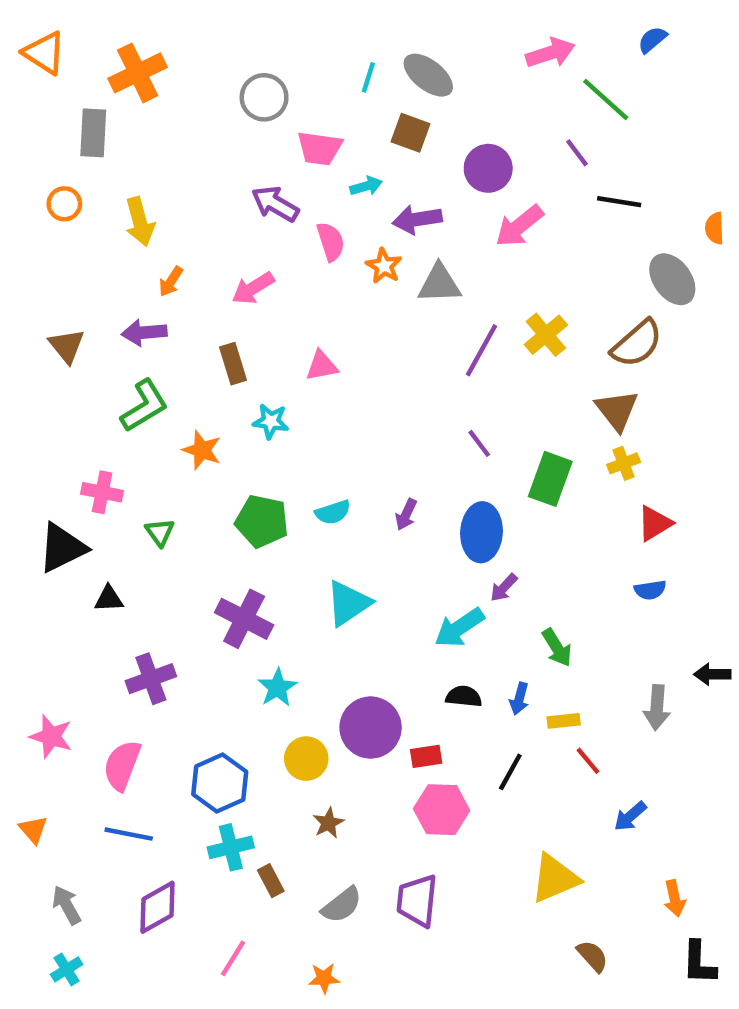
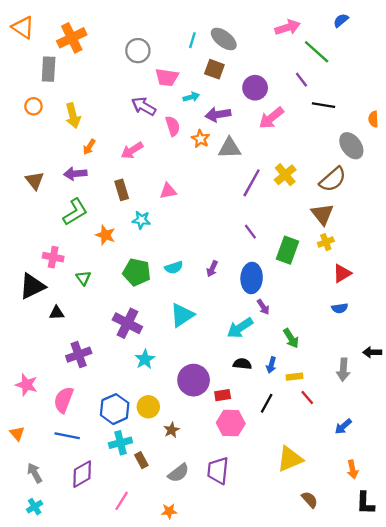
purple arrow: (504, 588) -> (263, 307), turned -77
yellow circle: (306, 759) -> (148, 407), moved
blue arrow: (630, 816) -> (343, 427), moved

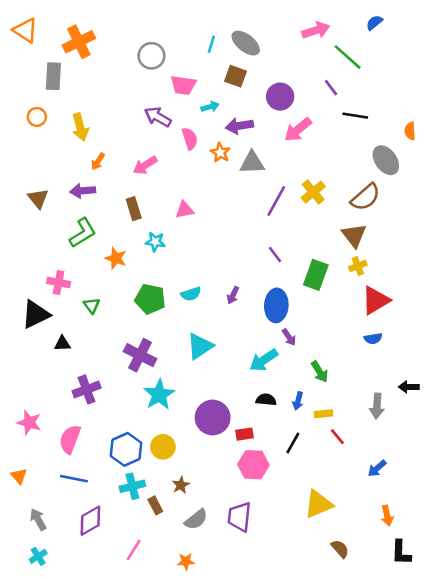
red triangle: (342, 273) -> (376, 300), size x1.4
cyan star: (145, 359) -> (159, 395), size x1.4
brown star: (172, 430) -> (181, 485), moved

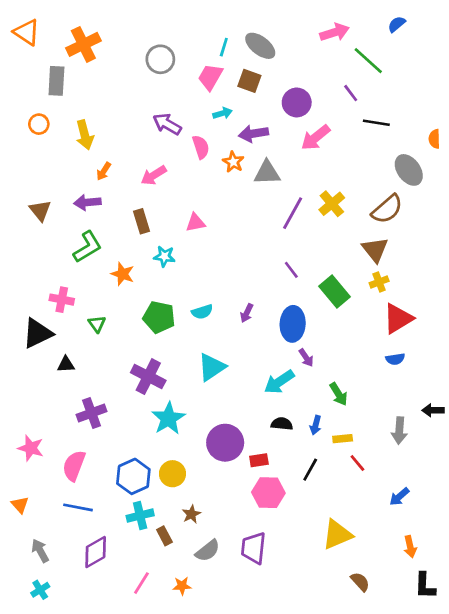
pink trapezoid: (183, 85) -> (210, 77), moved, turned 112
green rectangle: (316, 275) -> (334, 291), turned -60
orange star: (186, 561) -> (182, 586), moved

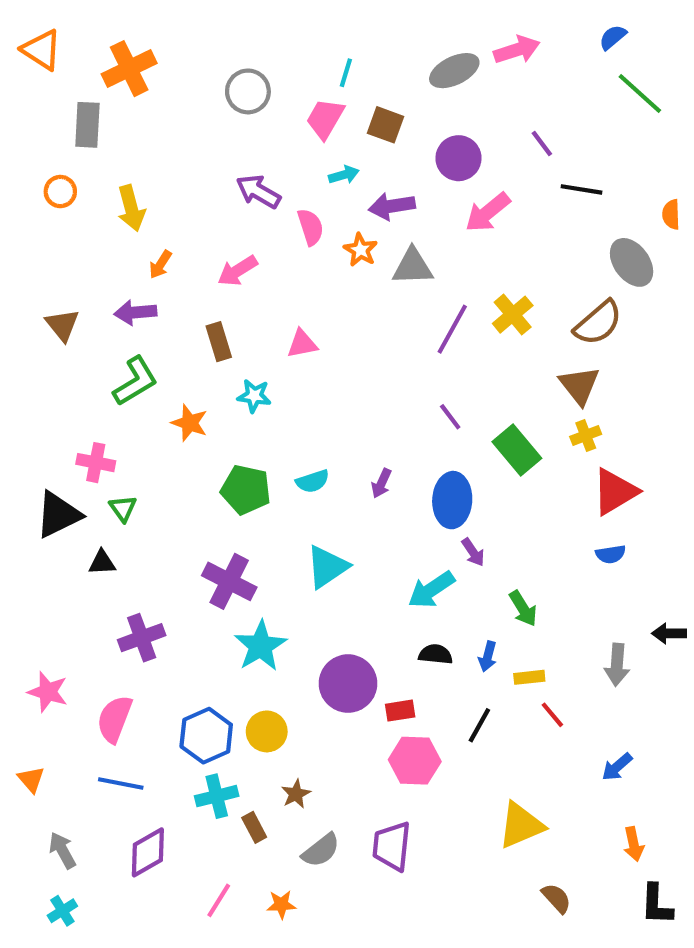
gray ellipse: (260, 46) -> (454, 71), moved, turned -64
green line: (368, 61) -> (640, 94), moved
green triangle: (97, 324) -> (123, 508), moved

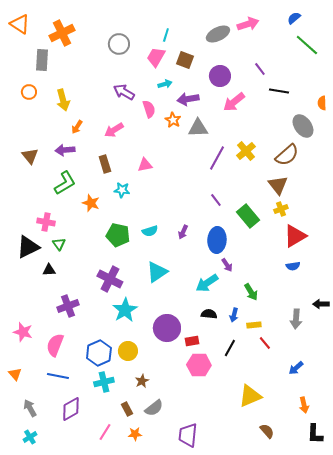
brown rectangle: (254, 827) -> (127, 409), moved
purple trapezoid: (392, 846) -> (188, 435), moved

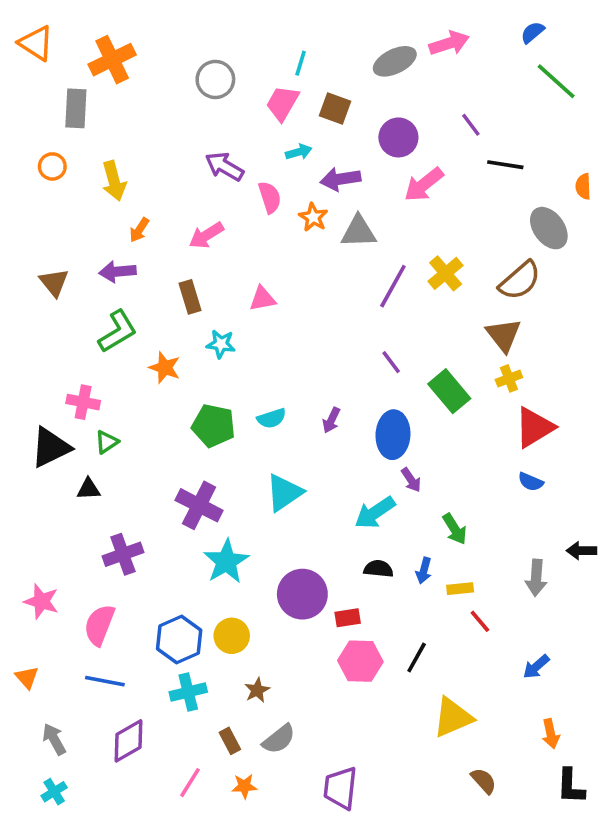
green triangle: (59, 244) -> (107, 442), turned 32
blue semicircle: (293, 266) -> (531, 482), turned 32
black line: (230, 348) -> (417, 658), moved

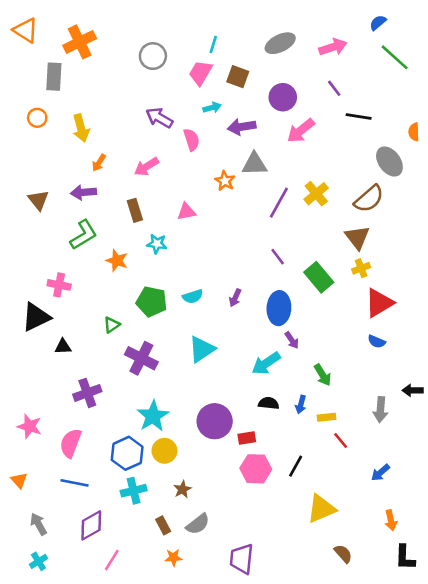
pink arrow: (449, 43) -> (333, 47), moved
orange star: (313, 217) -> (225, 181), moved
green triangle: (107, 442) -> (112, 325), moved
cyan star: (226, 562) -> (153, 416), moved
pink line: (190, 783) -> (112, 560), moved

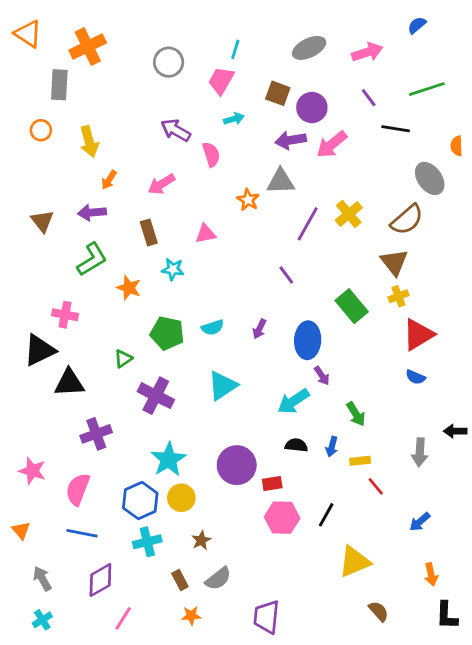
green line: (395, 57) -> (427, 89), moved, turned -60
brown square: (238, 77) -> (278, 93), moved
purple arrow: (242, 127) -> (291, 140), moved
purple line: (278, 257) -> (286, 275), moved
black triangle: (63, 347) -> (69, 383), size x1.6

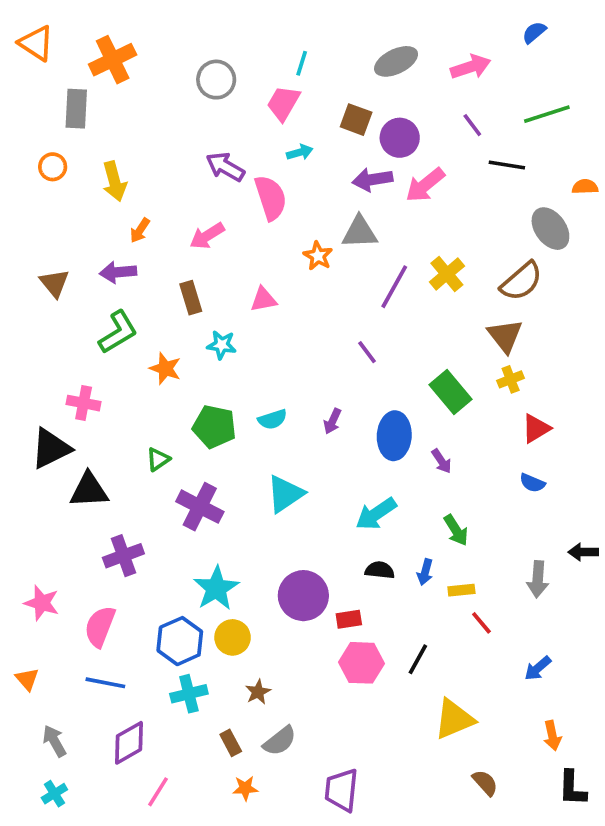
orange semicircle: (457, 146) -> (585, 187), turned 90
pink semicircle: (211, 154) -> (271, 198), size x1.4
red triangle: (418, 335) -> (536, 428), size x0.7
purple arrow: (322, 376) -> (441, 461), moved

